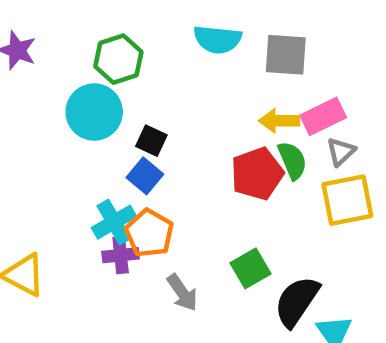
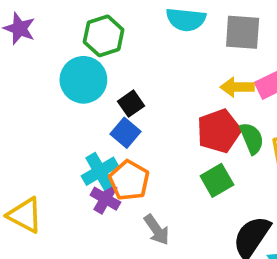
black square: (151, 141) -> (131, 104), turned 30
green semicircle: (292, 160) -> (252, 138), moved
purple cross: (121, 255) -> (105, 199), turned 36
green square: (251, 268) -> (217, 180), moved

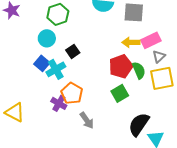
cyan circle: (83, 80) -> (47, 38), size x0.7
blue square: (126, 133) -> (42, 63), moved
cyan cross: (100, 171) -> (56, 69), moved

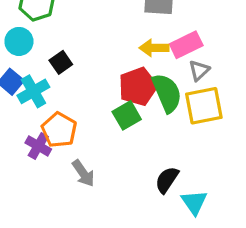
green semicircle: (139, 70) -> (167, 93), size x1.4
green square: (120, 93) -> (127, 115), moved
black semicircle: (139, 124) -> (167, 180), size x0.7

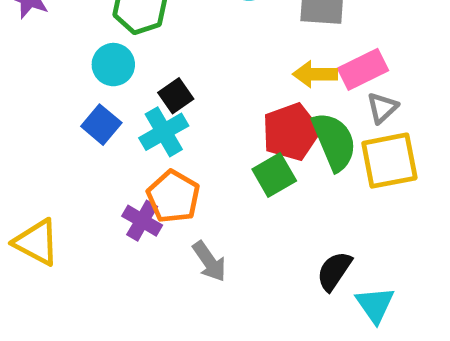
cyan cross: (33, 91) -> (164, 132), moved

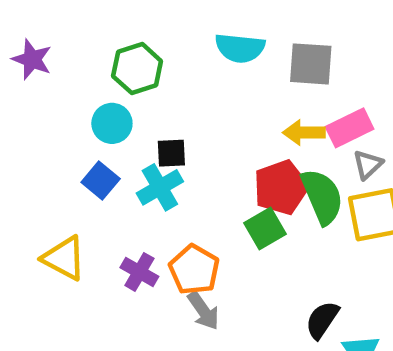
black square: (176, 96) -> (171, 153), turned 32
orange pentagon: (173, 197) -> (194, 270), moved
yellow triangle: (37, 242) -> (64, 258), moved

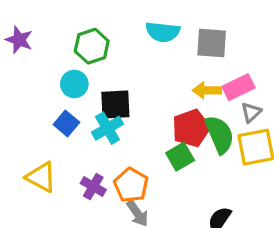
black square: (171, 153) -> (115, 105), size x1.5

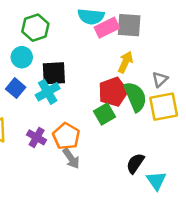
pink rectangle: (238, 87) -> (107, 28), moved
yellow arrow: (207, 90) -> (125, 62), turned 115

